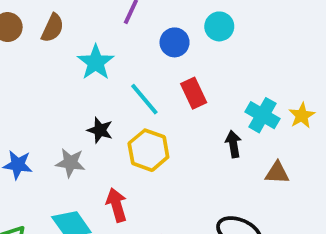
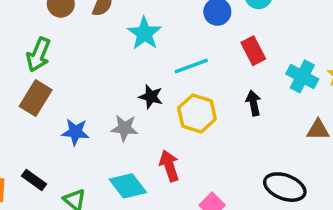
red rectangle: (194, 93) -> (253, 51), moved
cyan line: (144, 99) -> (191, 66), turned -68
black arrow: (233, 144) -> (253, 103), moved

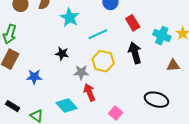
black star: (151, 97) -> (62, 54), moved
black arrow: (253, 103) -> (135, 53), size x1.5
gray star: (124, 128) -> (81, 72), moved

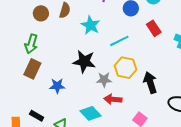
black arrow: (135, 53) -> (150, 83), moved
black star: (62, 54) -> (84, 62), size x1.6
red arrow: (89, 92) -> (113, 99), turned -60

